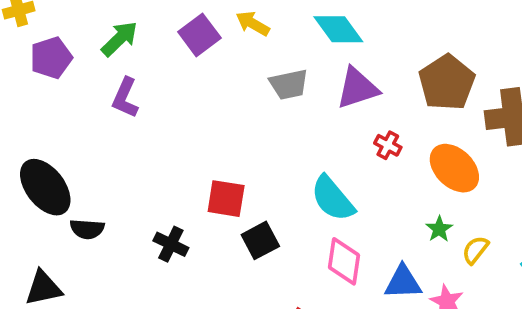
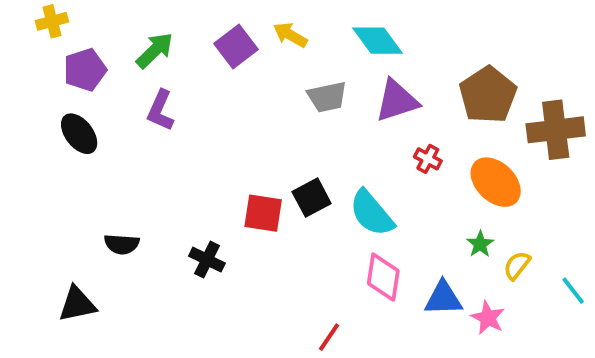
black ellipse: (45, 187) -> (79, 134), moved, size x0.7
black square: (260, 240) -> (312, 198), moved

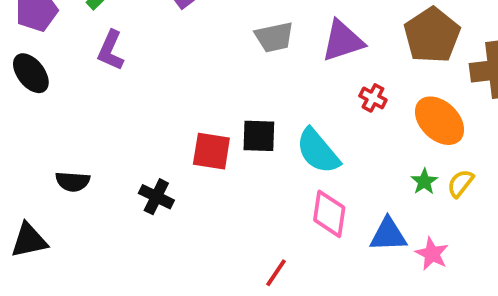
black square: (312, 198) -> (259, 136), turned 30
yellow semicircle: (517, 265) -> (460, 183), moved

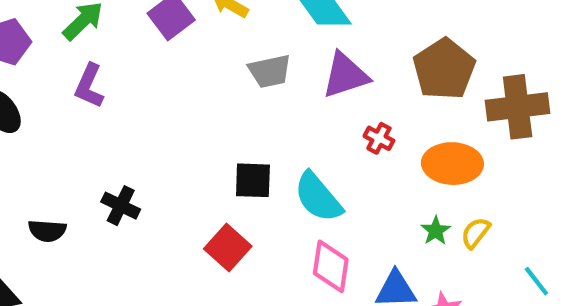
orange ellipse: (439, 121) -> (452, 164), turned -42
red square: (211, 151) -> (228, 248), moved, turned 33
black cross: (156, 197) -> (121, 206), moved

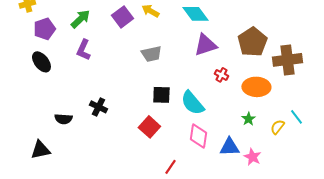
gray trapezoid: (270, 71) -> (151, 54), moved
yellow semicircle: (476, 233) -> (277, 127), moved
cyan line: (536, 281) -> (296, 117), moved

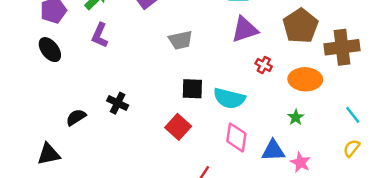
cyan semicircle: (192, 103) -> (229, 98), turned -36
black semicircle: (63, 119) -> (76, 117), turned 144
yellow semicircle: (277, 127) -> (352, 148), moved

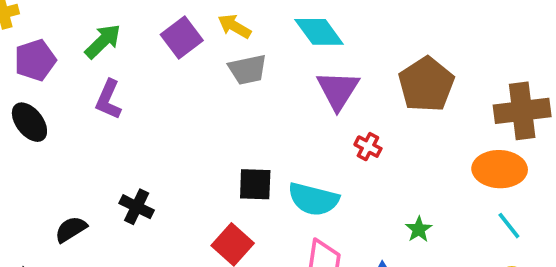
purple triangle: (245, 29) -> (338, 90), turned -40
gray trapezoid: (181, 40) -> (248, 69), moved
brown cross: (342, 47) -> (522, 111), moved
orange ellipse: (305, 79) -> (500, 169), moved

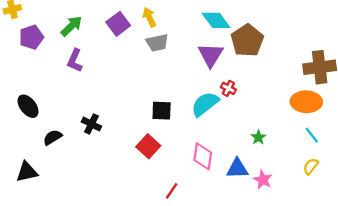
yellow arrow: (234, 26) -> (149, 17), turned 36
cyan diamond: (319, 32) -> (216, 20), moved
brown pentagon: (426, 85) -> (247, 41), moved
black ellipse: (29, 122) -> (28, 106), moved
cyan semicircle: (313, 199) -> (205, 104), moved, turned 128

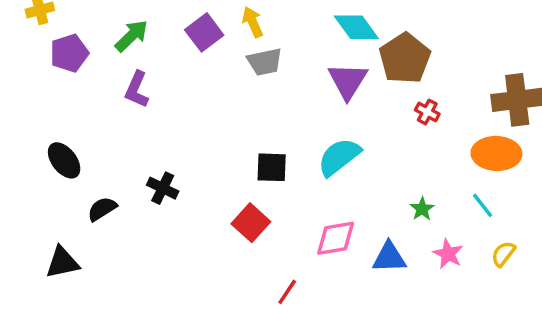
red cross: (228, 88) -> (427, 112), moved
cyan line: (312, 135) -> (483, 205), moved
pink diamond: (203, 156) -> (336, 238), turned 72
pink star: (263, 180) -> (448, 254), moved

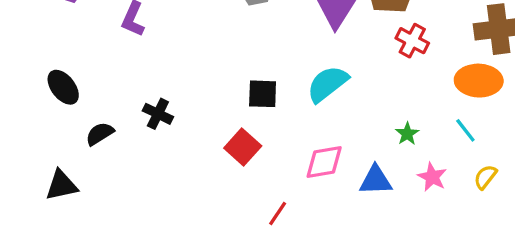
red cross: (427, 112) -> (412, 41), size x1.4

